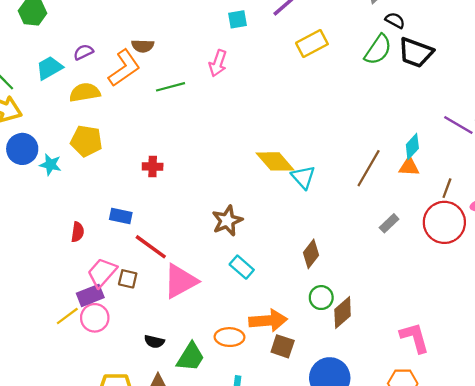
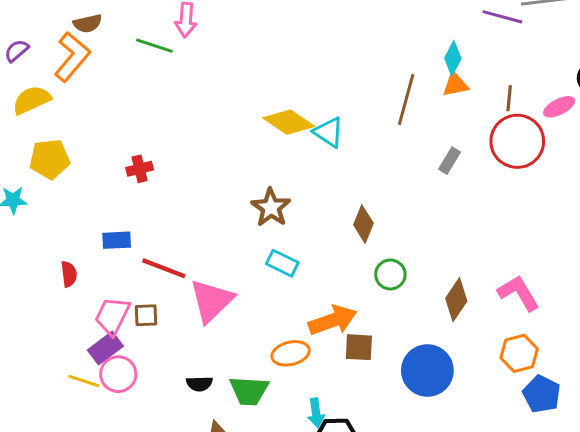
green line: (170, 87) -> (154, 46), moved, turned 48
brown star: (227, 221) -> (271, 207), moved
brown diamond: (343, 313) -> (456, 300), moved
yellow line: (67, 316) -> (84, 381), turned 70
green trapezoid: (191, 357) -> (249, 391), turned 76

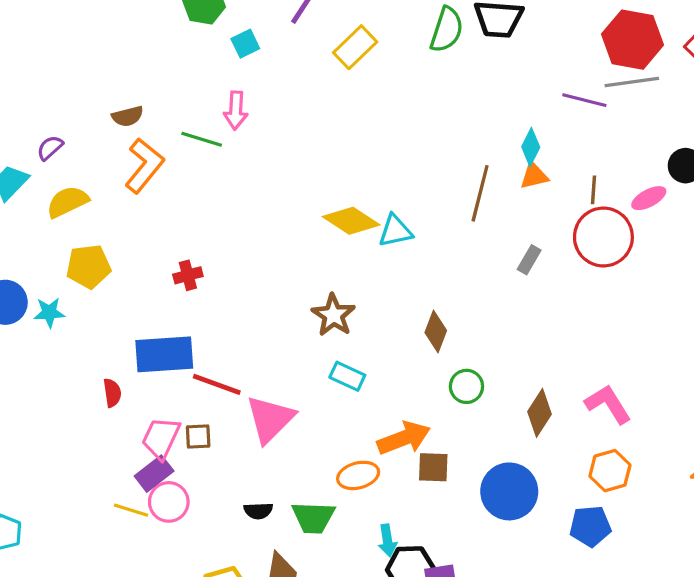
orange L-shape: (72, 57) -> (144, 166), moved
cyan triangle: (329, 132) -> (395, 231), turned -44
blue rectangle: (117, 240) -> (164, 354), size x1.8
blue pentagon: (542, 394) -> (590, 526), moved, turned -30

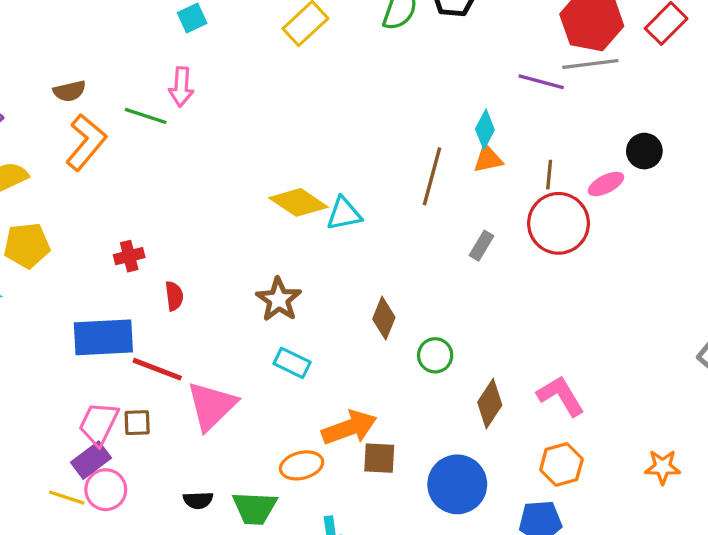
green circle: (466, 386) -> (435, 355), moved
red semicircle: (112, 393) -> (174, 296), moved

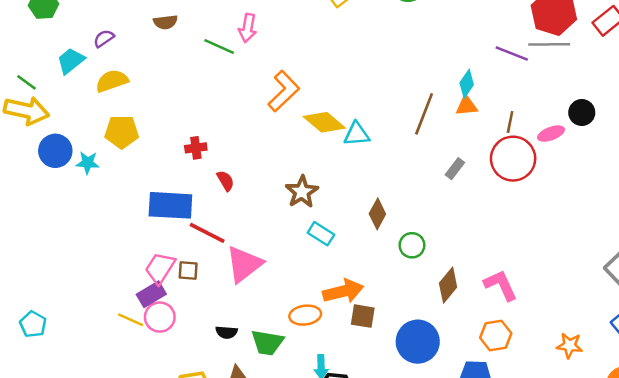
orange L-shape: (86, 142) -> (284, 91), moved
red semicircle: (174, 296) -> (225, 181), turned -30
cyan rectangle: (292, 363) -> (321, 234), moved

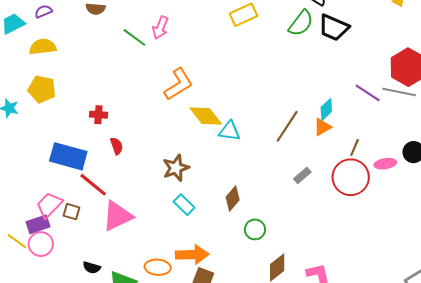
orange triangle: (467, 106) -> (322, 127), turned -36

